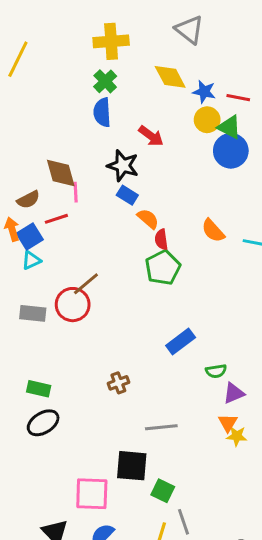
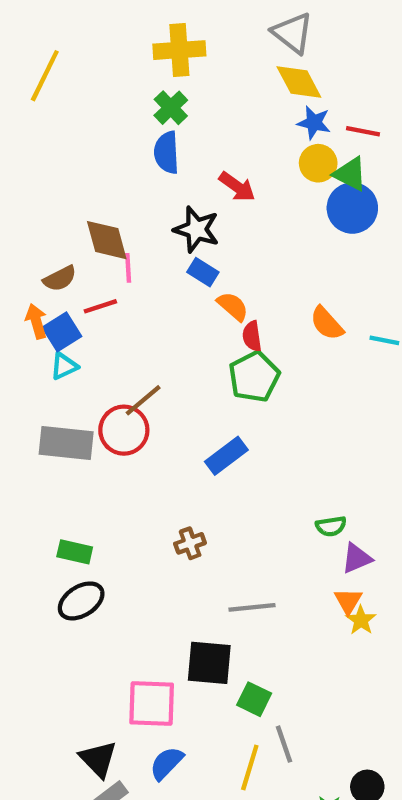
yellow diamond: (170, 77) -> (299, 82), moved
gray rectangle: (33, 313) -> (66, 443), size x1.4
blue rectangle: (181, 341) -> (226, 456), moved
yellow star: (237, 436) -> (361, 620), turned 30

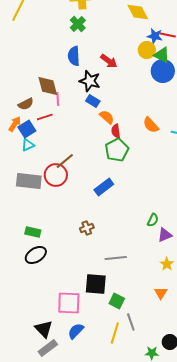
blue star: (314, 123) -> (155, 36), moved
blue semicircle: (167, 153) -> (74, 56), moved
orange arrow: (36, 321) -> (15, 124), turned 49
green semicircle: (331, 526) -> (153, 220), turned -56
orange triangle: (348, 601) -> (161, 293), moved

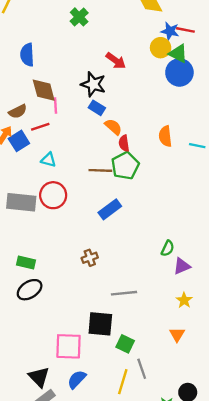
blue semicircle: (74, 56) -> (27, 55), moved
orange semicircle: (151, 125) -> (165, 136), turned 36
cyan triangle: (28, 145) -> (48, 160), moved, turned 40
brown line: (65, 161) -> (100, 170), moved, turned 42

